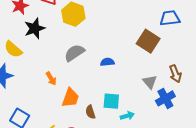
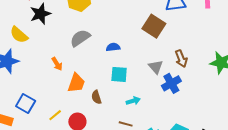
cyan square: (111, 101) -> (119, 74), moved

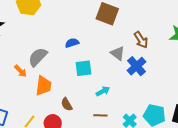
gray semicircle: (80, 38) -> (38, 57), moved
brown semicircle: (96, 97) -> (67, 104), moved

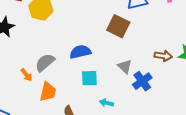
brown arrow: (141, 40) -> (163, 56), moved, turned -54
blue semicircle: (72, 43) -> (80, 52), size x1.5
cyan arrow: (103, 91) -> (106, 103), turned -144

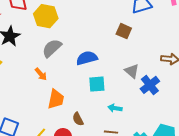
brown square: (118, 26) -> (124, 31), size x0.7
gray semicircle: (45, 63) -> (52, 48), moved
orange arrow: (26, 75) -> (41, 74), moved

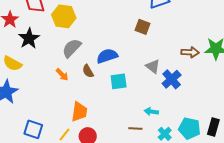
orange trapezoid: (56, 99) -> (79, 112), moved
cyan arrow: (115, 108) -> (151, 112), moved
brown semicircle: (78, 119) -> (88, 71), moved

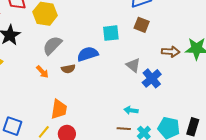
brown square: (143, 27) -> (142, 25), moved
brown semicircle: (88, 71) -> (68, 69), turned -72
cyan square: (119, 81) -> (111, 33), moved
brown line: (135, 128) -> (124, 129), moved

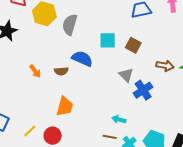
brown square: (142, 25) -> (133, 45), moved
gray semicircle: (52, 45) -> (70, 25), moved, turned -35
blue semicircle: (88, 54) -> (82, 59), turned 35
orange trapezoid: (59, 109) -> (65, 106), moved

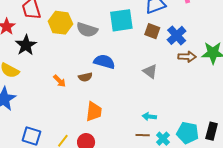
gray semicircle: (70, 25) -> (87, 30), turned -80
cyan square: (108, 40) -> (121, 20), moved, size x1.4
brown square: (133, 45) -> (152, 31), moved
blue cross: (143, 90) -> (177, 35), moved

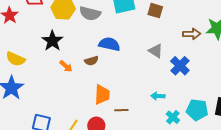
blue cross: (177, 35) -> (180, 66), moved
black star: (26, 45) -> (52, 41), moved
brown line: (143, 135) -> (121, 110), moved

